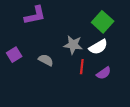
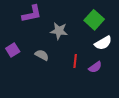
gray star: (73, 45) -> (59, 31), moved
white semicircle: (98, 47) -> (103, 43), moved

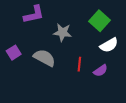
gray semicircle: (42, 55) -> (44, 58), size x1.5

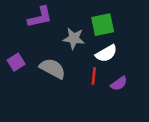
green square: (99, 21) -> (103, 25), moved, turned 36
white semicircle: (109, 45) -> (106, 53), moved

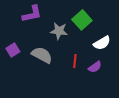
green square: (103, 25) -> (82, 20), turned -30
white semicircle: (106, 53) -> (102, 43), moved

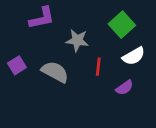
green square: (82, 20) -> (122, 25), moved
red line: (75, 61) -> (98, 67), moved

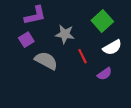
purple square: (17, 65) -> (26, 40), moved
red line: (98, 67) -> (83, 56), turned -32

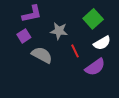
purple semicircle: (105, 74) -> (95, 67), size x1.5

